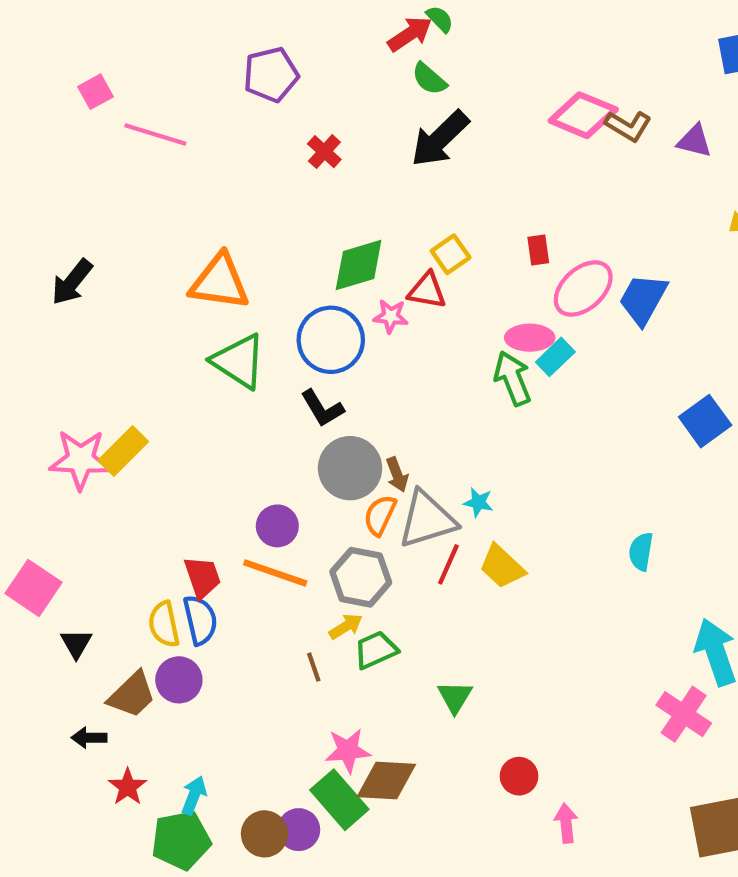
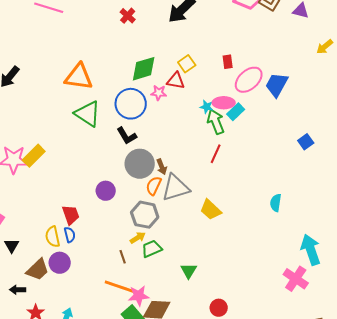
blue square: (705, 421) -> (306, 142), size x0.7
cyan star: (478, 502) -> (207, 107), moved
red line: (448, 564) -> (216, 154), moved
orange line: (275, 573) -> (120, 287), moved
blue semicircle: (200, 620) -> (70, 235), size x0.7

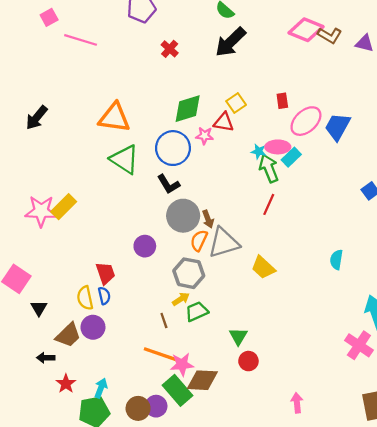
red circle: (219, 308) -> (248, 361), moved

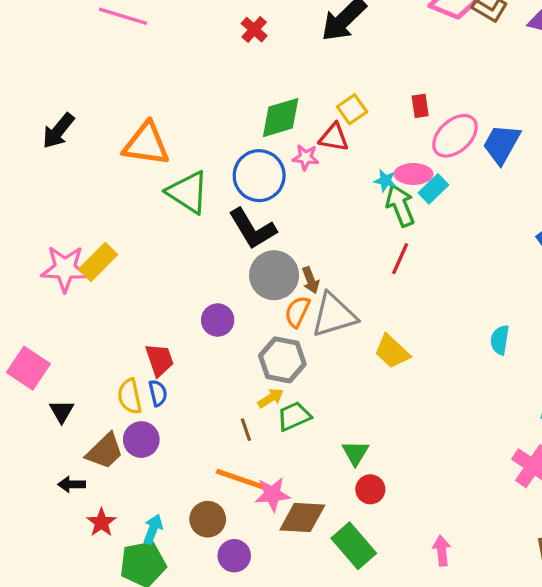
orange triangle: (114, 118) -> (146, 144), moved
black L-shape: (168, 184) -> (252, 229), size x1.4
green rectangle: (177, 390) -> (354, 546), moved
brown circle: (138, 408) -> (208, 519), moved

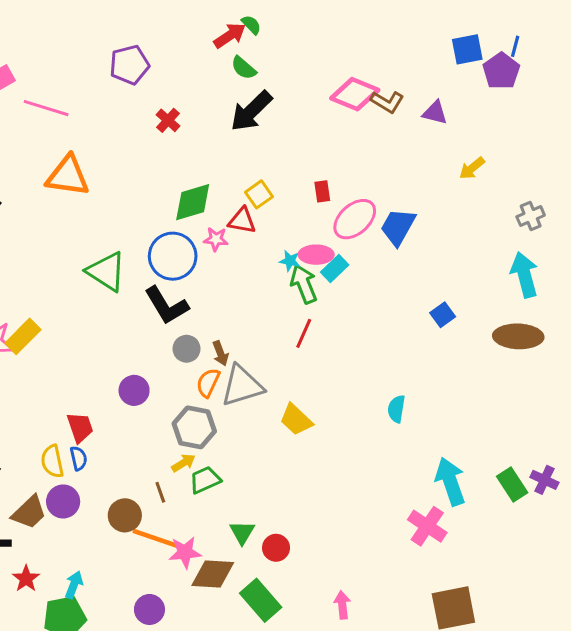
orange triangle: (146, 144) -> (68, 176), moved
gray circle: (274, 275) -> (187, 349), size x0.6
green triangle: (355, 453) -> (242, 532), moved
brown circle: (208, 519) -> (125, 515), moved

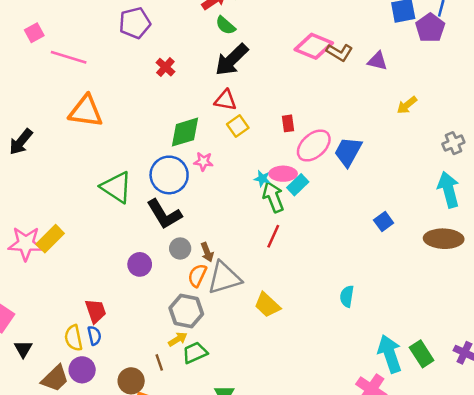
red triangle: (242, 221) -> (225, 100), moved
purple circle: (134, 390) -> (140, 264), moved
green rectangle: (512, 485) -> (422, 354), moved

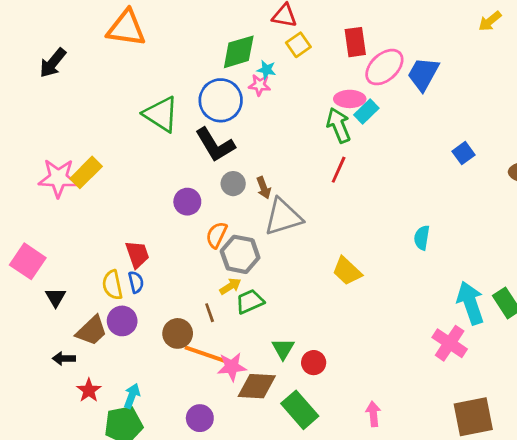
red rectangle: (288, 123) -> (355, 42), size x1.5
cyan star: (262, 179) -> (266, 70), moved
orange semicircle: (197, 275) -> (216, 235), moved
yellow trapezoid: (267, 305) -> (347, 271), moved

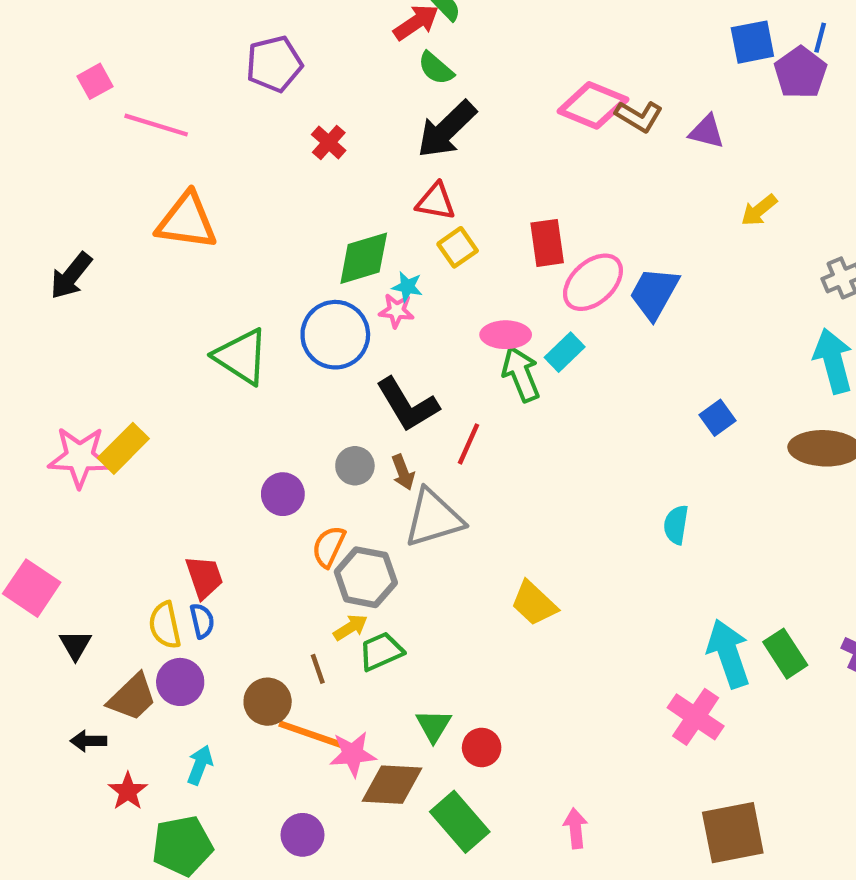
pink ellipse: (350, 99) -> (506, 335), moved
black L-shape: (215, 145) -> (407, 405), moved
red line: (339, 170) -> (468, 444), moved
cyan semicircle: (422, 238) -> (676, 525), moved
cyan arrow: (132, 396) -> (200, 765), moved

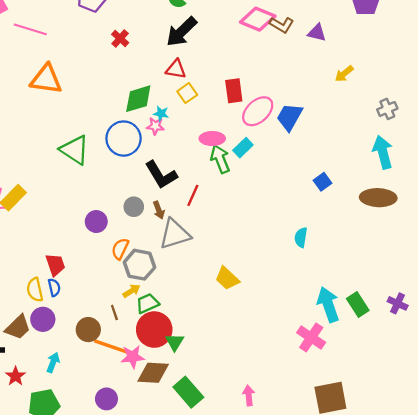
red circle: (482, 747) -> (154, 330), moved, size x1.8

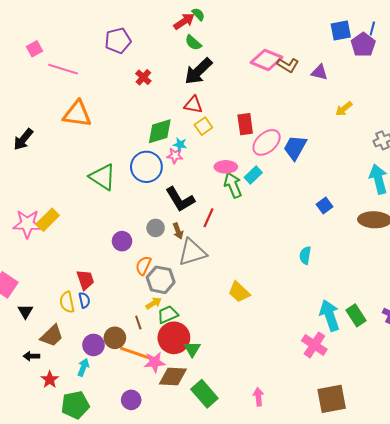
purple circle: (43, 319) -> (94, 345), moved

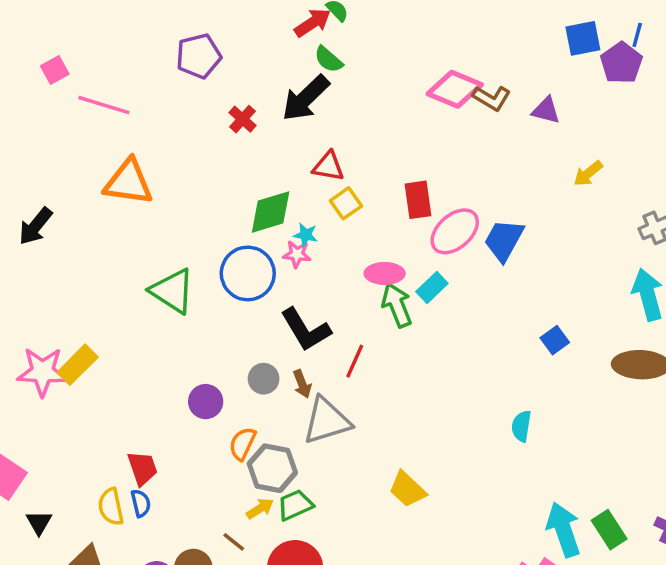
black arrow: (198, 71) -> (306, 98), moved
green trapezoid: (168, 314) -> (295, 505), moved
brown line: (138, 323) -> (234, 542), turned -32

